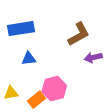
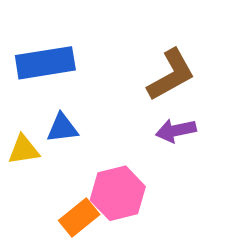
purple arrow: (93, 57) -> (176, 130), moved
yellow triangle: (11, 93) -> (24, 150), moved

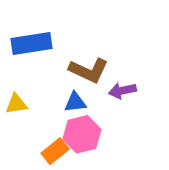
brown L-shape: (171, 75) -> (89, 70), moved, turned 54
blue triangle: (62, 128) -> (75, 102), moved

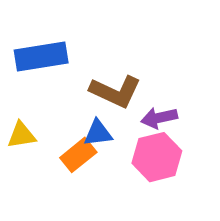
pink hexagon: (82, 134) -> (157, 157), moved
orange rectangle: (55, 151) -> (78, 155), moved

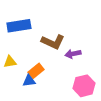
blue triangle: (98, 133) -> (29, 81), moved
pink hexagon: (157, 157) -> (84, 86), moved

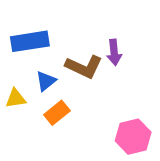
purple arrow: (73, 54) -> (114, 52), moved, turned -84
blue triangle: (29, 81) -> (46, 81), moved, turned -32

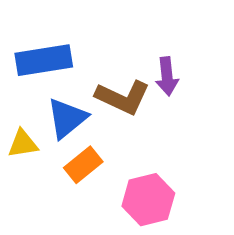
blue triangle: (46, 81) -> (67, 118), size x1.4
pink hexagon: (133, 137) -> (148, 200), moved

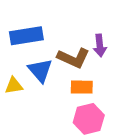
blue triangle: (67, 118) -> (40, 70), turned -32
orange rectangle: (83, 165) -> (82, 87), moved, turned 40

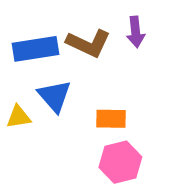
purple arrow: (100, 45) -> (136, 32), moved
brown L-shape: (73, 58) -> (88, 43), moved

